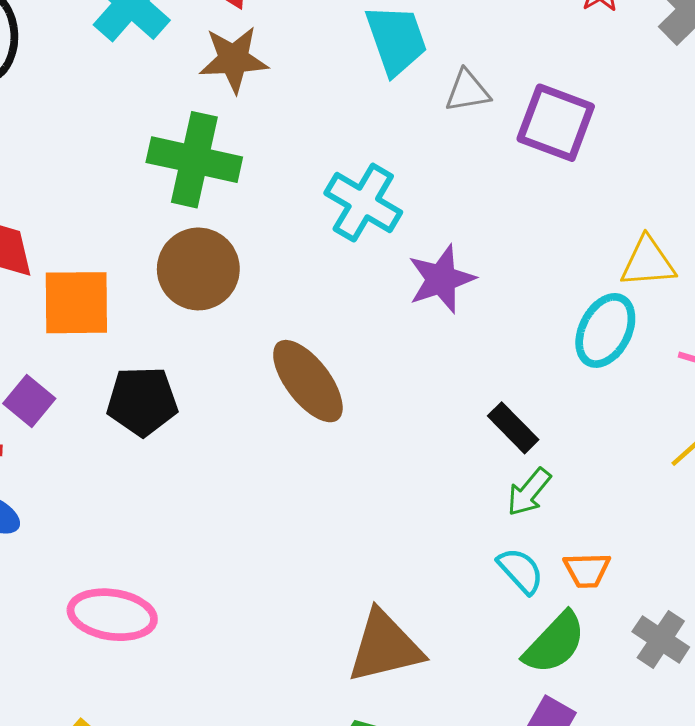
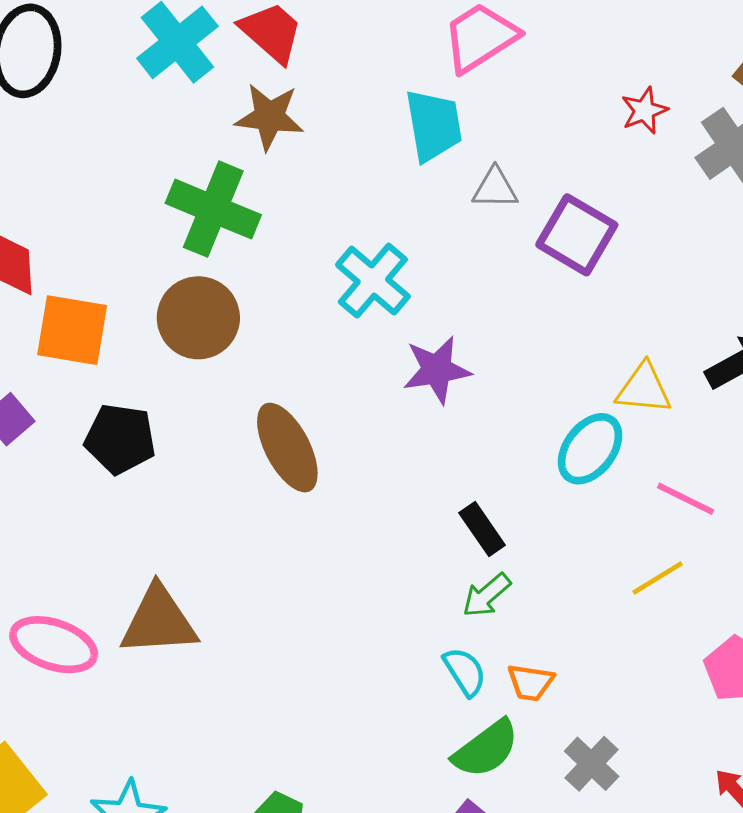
brown triangle: (385, 647) -> (159, 621), moved

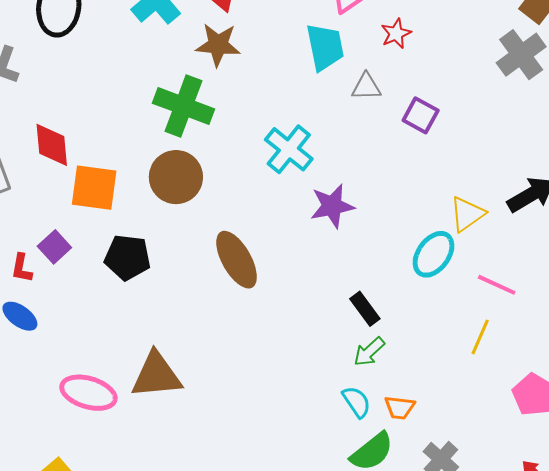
red star: (644, 111) -> (396, 34), moved
purple square: (577, 235) -> (421, 115), size x0.7
yellow triangle: (644, 389) -> (467, 214), turned -39
yellow line: (658, 578) -> (480, 337), turned -33

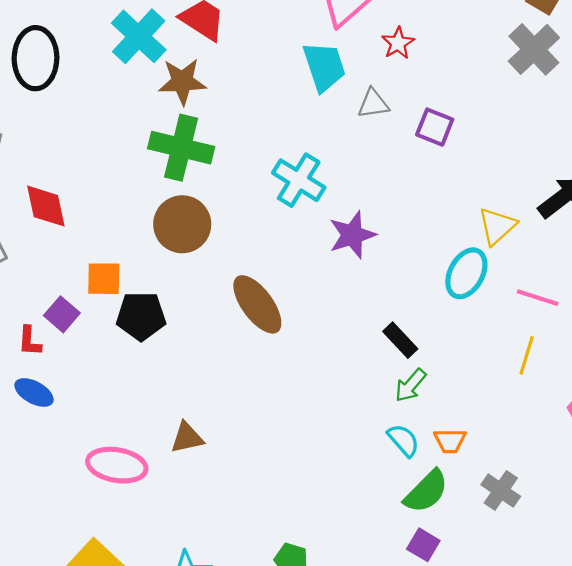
brown star: (218, 45) -> (182, 82), moved
orange square: (94, 188) -> (104, 279), moved, size x0.7
brown triangle: (156, 375) -> (187, 438), size x0.6

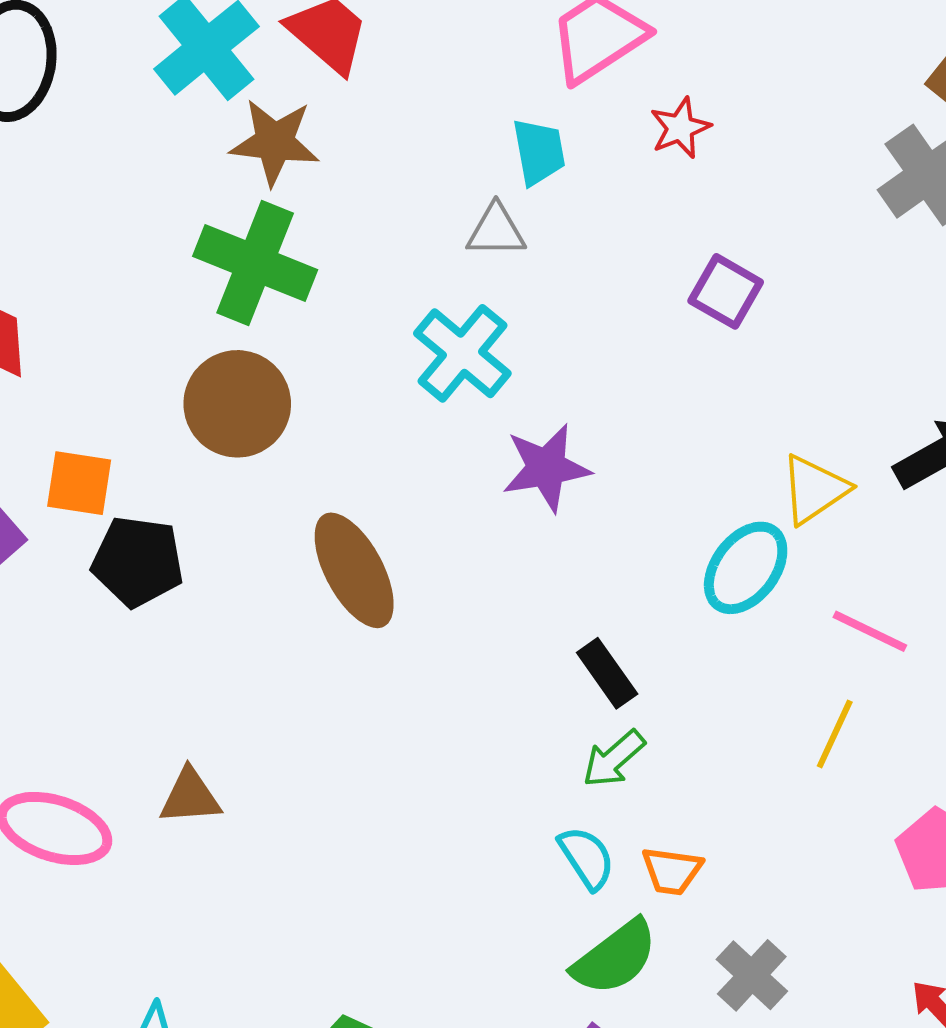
cyan trapezoid: (324, 67) -> (539, 152), size x0.7
gray triangle: (373, 104) -> (496, 231), moved

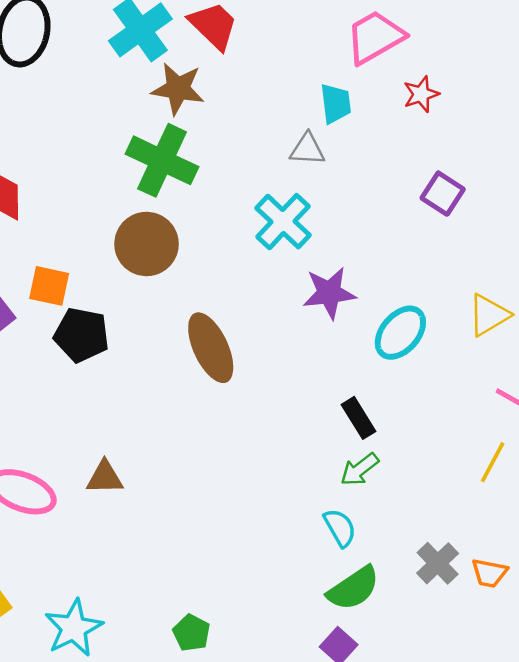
cyan ellipse: (746, 568) -> (400, 333), moved
orange trapezoid: (672, 871) -> (489, 573), moved
gray cross: (752, 975) -> (438, 563), moved

